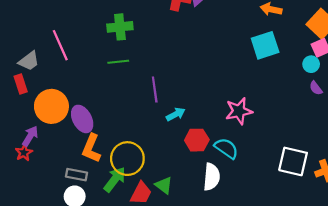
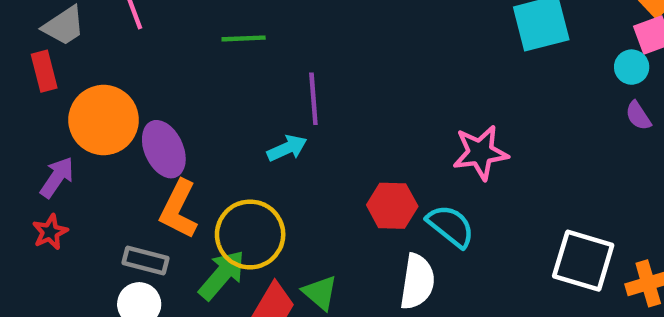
cyan arrow: (176, 114) -> (287, 148), moved
red star: (24, 153) -> (50, 232), moved

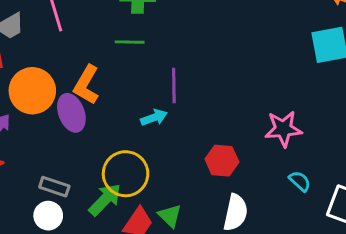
orange L-shape: (179, 209) -> (86, 85), moved
cyan semicircle: (451, 226) -> (300, 181), moved, size x0.7

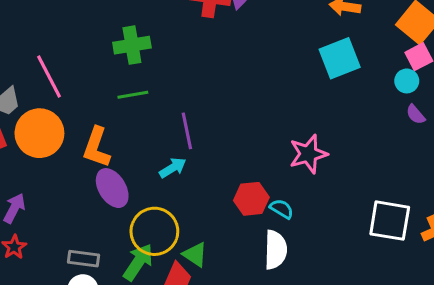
orange circle: (32, 91) -> (39, 133), moved
purple ellipse: (71, 113) -> (112, 188), moved
cyan semicircle: (300, 181) -> (282, 209), moved
green triangle: (170, 216) -> (195, 255), moved

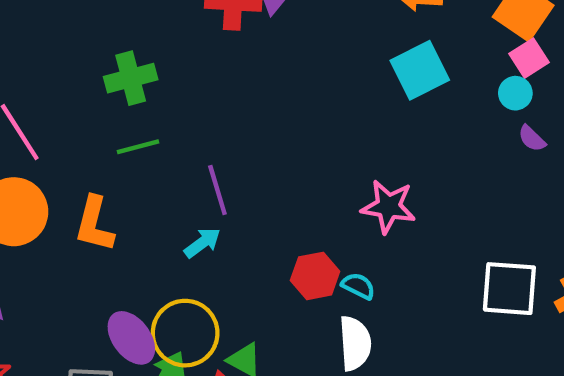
pink star: (308, 154) -> (388, 207), turned 30
purple ellipse: (112, 188) -> (131, 338), moved

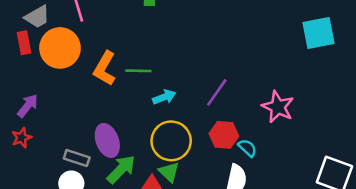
green line: (138, 147) -> (138, 71), moved
purple line: (217, 190) -> (217, 92), moved, turned 36
yellow circle: (185, 333) -> (171, 141), moved

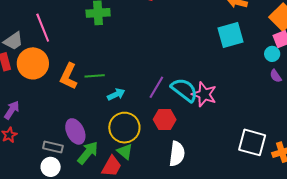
cyan semicircle: (247, 148) -> (184, 90), moved, size x1.8

